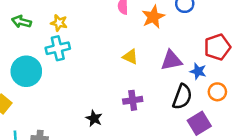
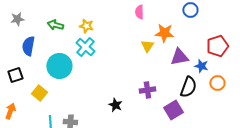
orange star: (153, 17) -> (164, 33), moved, turned 30
cyan cross: (58, 48) -> (85, 47), turned -36
yellow triangle: (130, 57) -> (147, 46), moved, turned 40
purple square: (199, 123) -> (173, 110), moved

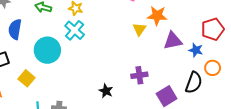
black semicircle: (188, 87) -> (194, 83), moved

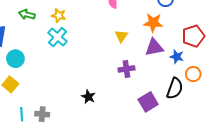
orange star: (157, 16) -> (153, 23), moved
cyan circle: (47, 50) -> (15, 59), moved, size x0.7
purple cross: (139, 75) -> (126, 69), moved

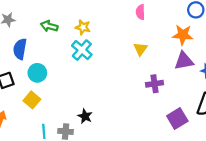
yellow triangle: (121, 36) -> (140, 49), moved
black star: (88, 97) -> (85, 116), moved

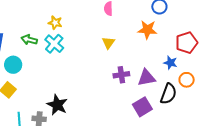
green arrow: (49, 26) -> (29, 40), moved
purple triangle: (184, 61) -> (146, 78), moved
black star: (85, 116) -> (57, 105), size x1.5

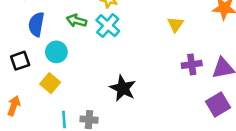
black star: (57, 105) -> (123, 88), moved

